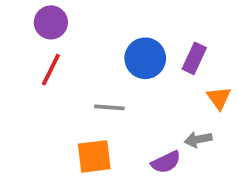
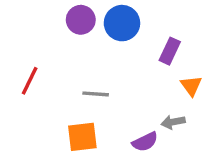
purple circle: (51, 22) -> (81, 20), moved
blue circle: (145, 58) -> (122, 23), moved
red line: (51, 70) -> (30, 81), moved

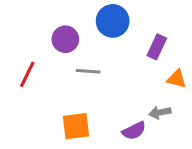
purple circle: (81, 20) -> (65, 39), moved
orange triangle: (191, 86) -> (177, 79), turned -40
gray line: (96, 94) -> (88, 71), moved

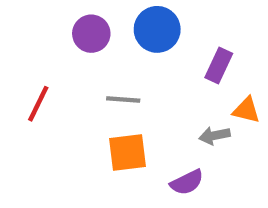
purple circle: (65, 39) -> (91, 34), moved
gray arrow: (160, 112) -> (214, 136), moved
orange square: (76, 126) -> (127, 153), moved

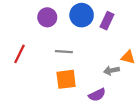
purple rectangle: (219, 65) -> (107, 21), moved

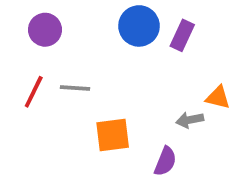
purple circle: (47, 17) -> (45, 30), moved
gray line: (64, 52) -> (75, 88), moved
purple semicircle: (97, 95) -> (165, 161), turned -42

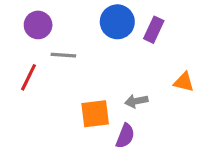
gray line: (75, 88) -> (63, 55), moved
gray arrow: (190, 120) -> (136, 101), moved
purple semicircle: (165, 161) -> (125, 136), moved

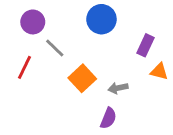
purple rectangle: (154, 30) -> (145, 45), moved
gray line: (63, 55) -> (55, 48), turned 40
orange square: (95, 114) -> (82, 78), moved, turned -36

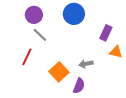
purple circle: (33, 22) -> (34, 15), moved
red line: (25, 67) -> (27, 57), moved
orange square: (82, 78) -> (59, 72), moved

